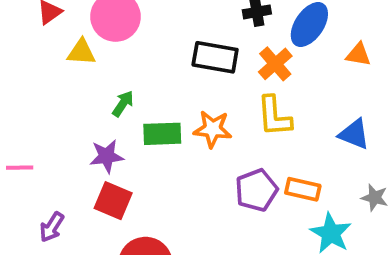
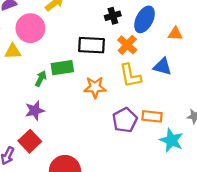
green rectangle: (162, 134) -> (62, 68), moved
blue triangle: (354, 134) -> (162, 67), moved
red square: (113, 201) -> (30, 141), moved, turned 30

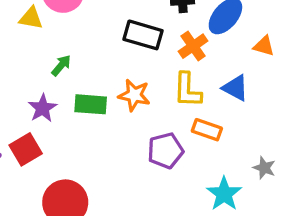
green rectangle: (62, 68) -> (91, 104), moved
purple star: (35, 111) -> (43, 108), turned -30
orange rectangle: (152, 116) -> (207, 130), moved

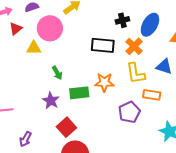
green arrow: (61, 65) -> (57, 73), turned 120
red square: (26, 149) -> (66, 127), moved

